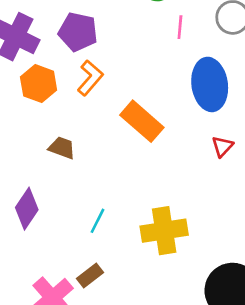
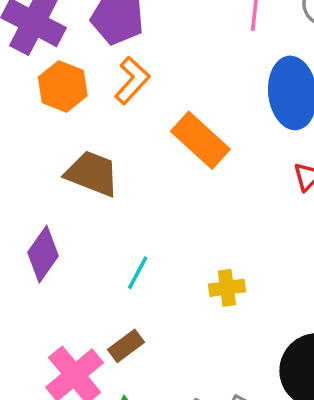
brown trapezoid: (62, 148) -> (92, 173), size x1.5
yellow cross: (164, 231) -> (227, 288), size x0.6

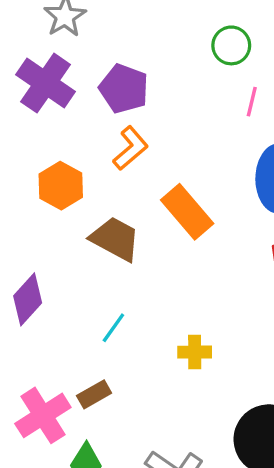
orange hexagon: (63, 86) -> (61, 186), moved
brown trapezoid: (92, 173) -> (115, 239), moved

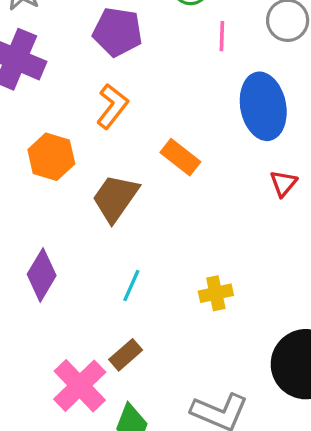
purple pentagon: (124, 89) -> (118, 32), moved
orange rectangle: (187, 212) -> (180, 157), size x0.7
brown trapezoid: (115, 239) -> (115, 198), turned -72

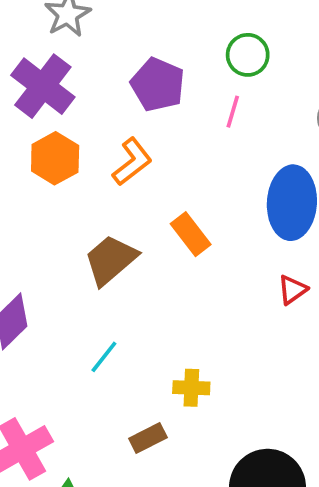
pink line: (222, 36) -> (233, 112), moved
orange hexagon: (51, 157) -> (55, 158), moved
brown rectangle: (126, 355) -> (148, 438), moved

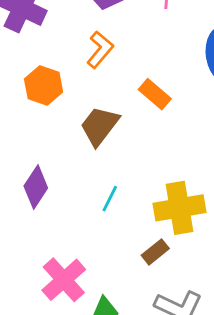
orange hexagon: (55, 158) -> (44, 86), moved
yellow cross: (191, 388) -> (179, 208), size x1.8

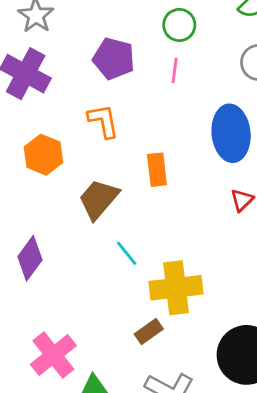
orange L-shape: (100, 50) -> (103, 121), turned -54
orange rectangle: (155, 94) -> (157, 170), turned 40
cyan line: (110, 199) -> (127, 253), moved, turned -68

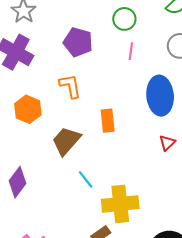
pink line: (175, 70) -> (131, 51), moved

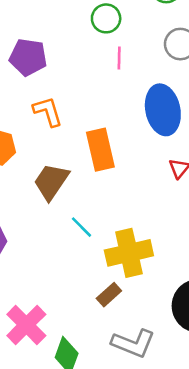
purple pentagon: (78, 42) -> (28, 57), moved
orange rectangle: (108, 121) -> (100, 150), size x1.4

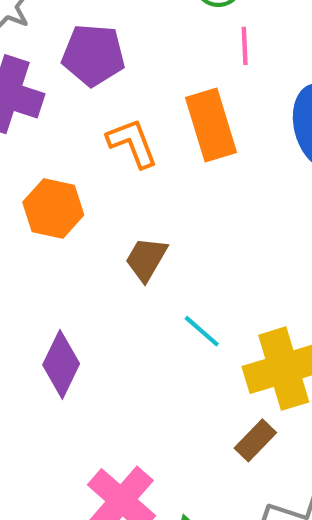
orange rectangle: (100, 150) -> (211, 125), moved
brown trapezoid: (51, 182) -> (146, 259), size x0.7

